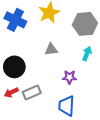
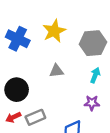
purple star: (70, 77) -> (92, 103), moved

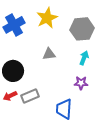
blue cross: (18, 39) -> (14, 25), turned 35

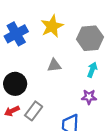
gray rectangle: (30, 96) -> (34, 111), turned -30

